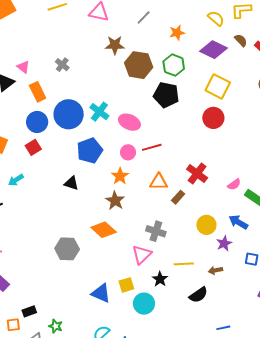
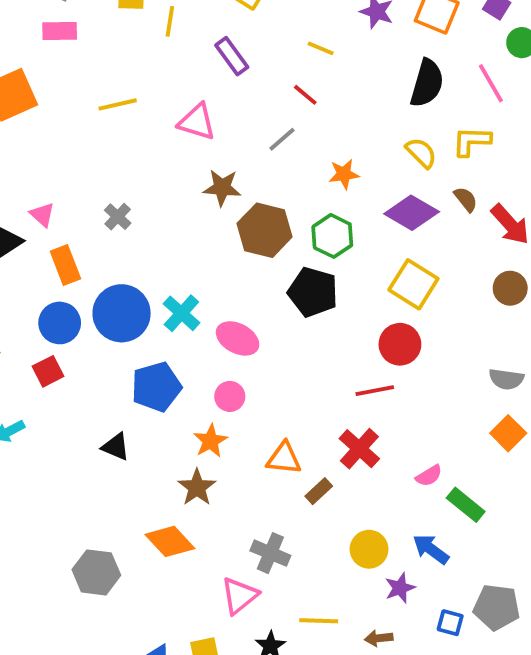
red line: (152, 147) -> (375, 391), moved

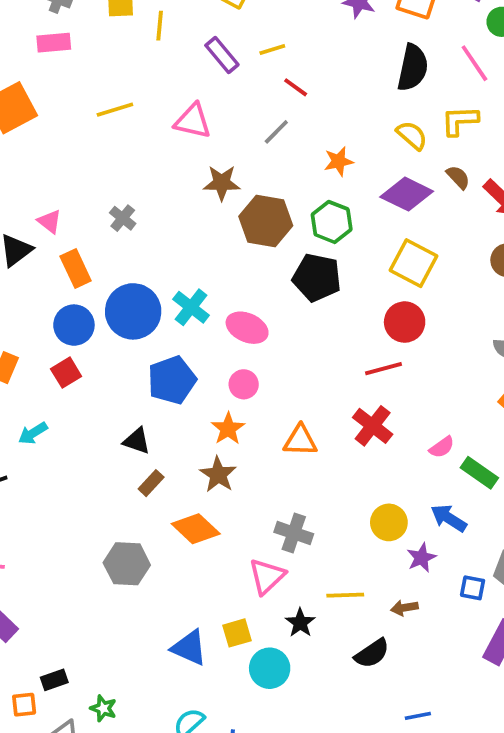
yellow line: (321, 48) -> (272, 50), moved, turned -36
brown rectangle: (319, 491) -> (151, 483), moved

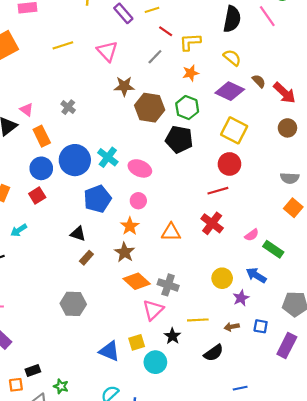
pink triangle: (193, 121) -> (107, 51), turned 35
yellow L-shape: (460, 121) -> (190, 42), moved
orange diamond: (196, 529) -> (137, 281), moved
blue square: (473, 588) -> (261, 326), moved

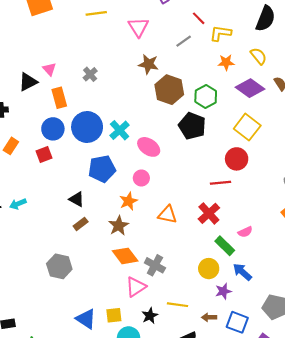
orange star: (191, 73) -> (226, 62), moved
cyan arrow: (19, 230) -> (18, 204), moved
green rectangle: (273, 249) -> (225, 246), moved
blue square: (261, 326) -> (237, 322), size x1.5

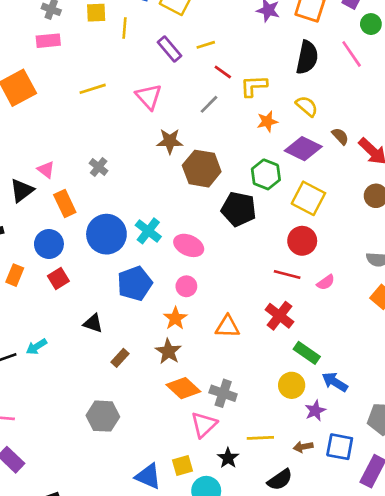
green hexagon: (206, 96) -> (266, 174), moved
blue circle: (53, 129) -> (49, 244), moved
red line: (220, 183) -> (287, 274), turned 30
black triangle: (77, 199) -> (93, 323), moved
pink semicircle: (245, 232) -> (326, 282), moved

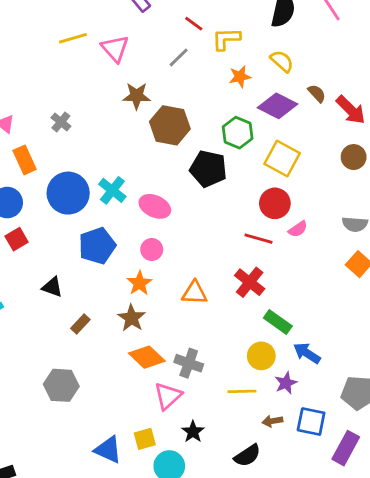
yellow line: (93, 89) -> (73, 38), moved
pink semicircle: (326, 282) -> (298, 229), moved
yellow line: (260, 438) -> (242, 391), moved

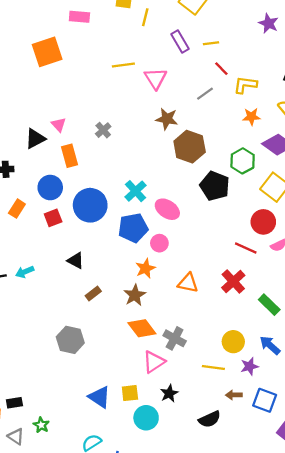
blue circle: (68, 193) -> (90, 205), moved
blue pentagon: (97, 246) -> (133, 228), moved
green rectangle: (278, 322) -> (269, 305), moved

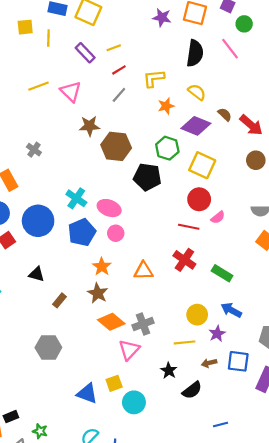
red line: (221, 69) -> (119, 70), moved, turned -64
pink circle: (159, 243) -> (116, 233), moved
gray cross: (175, 338) -> (143, 324), turned -36
black star: (169, 393) -> (169, 371), moved

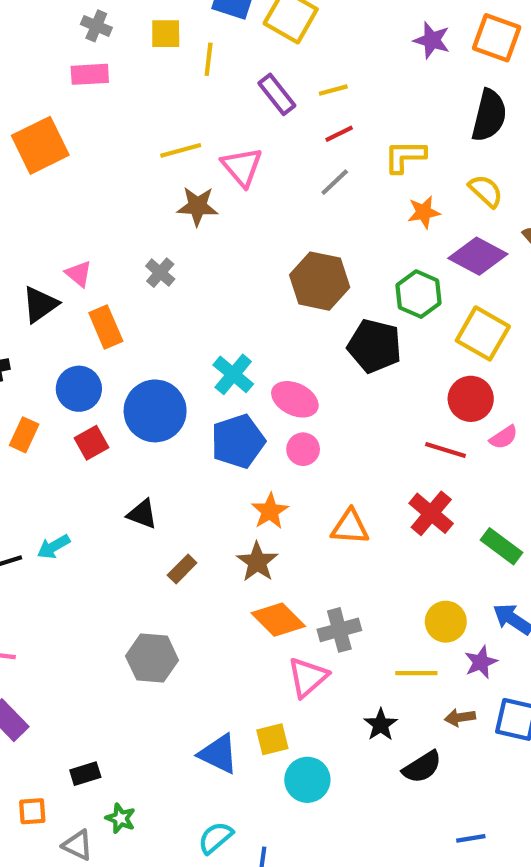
brown star: (89, 126) -> (197, 206), moved
black rectangle: (11, 417) -> (85, 774), moved

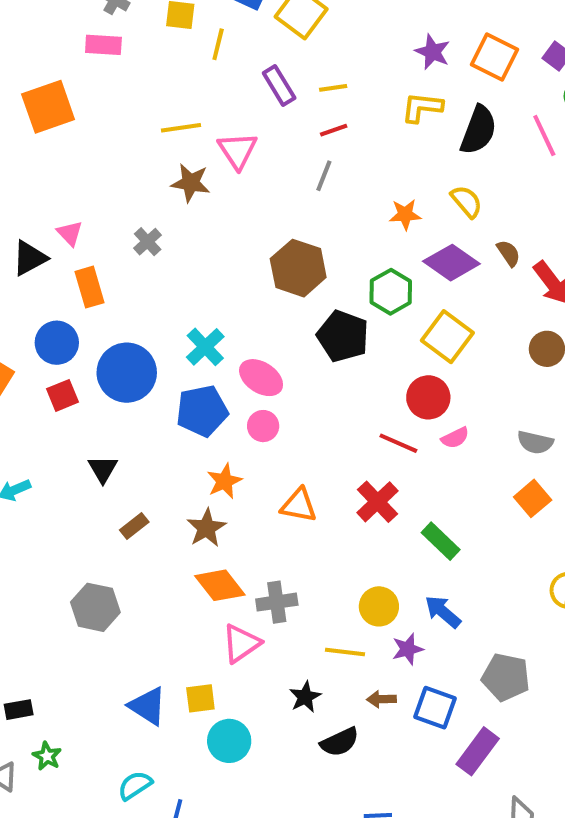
yellow L-shape: (405, 156) -> (422, 107), moved
gray line: (335, 182) -> (324, 176), turned -32
black triangle: (142, 514) -> (103, 469), turned 32

